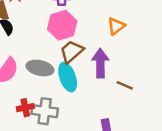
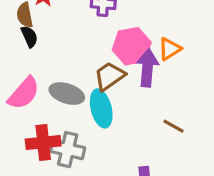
pink hexagon: (62, 25) -> (132, 46), moved
purple arrow: (100, 63) -> (147, 68), moved
red cross: (25, 108) -> (43, 143), size x1.5

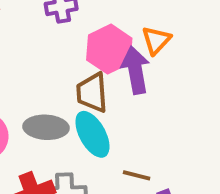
brown trapezoid: (109, 76) -> (92, 93), turned -44
brown line: (173, 126) -> (137, 175), moved

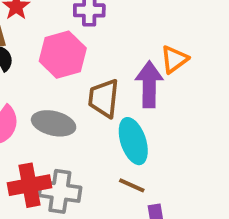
pink hexagon: (109, 49) -> (63, 55), moved
cyan ellipse: (92, 134) -> (133, 141), moved

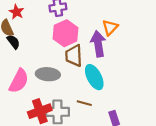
pink hexagon: (63, 55) -> (65, 33), moved
brown line: (132, 185) -> (84, 103), moved

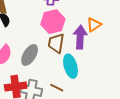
gray ellipse: (48, 74) -> (30, 55), turned -75

